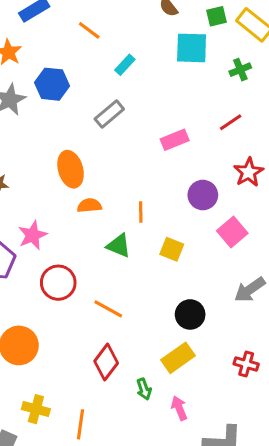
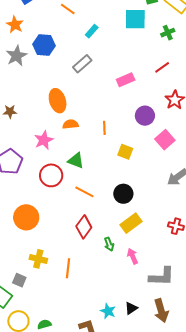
pink star: (33, 235) -> (44, 140), moved
green triangle: (119, 246) -> (76, 161), moved
black circle: (190, 314) -> (123, 194), moved

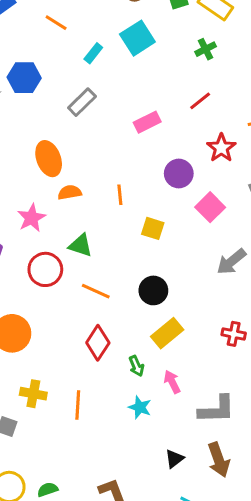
cyan square: (135, 19) -> (137, 38), moved, turned -30
cyan star: (108, 311) -> (140, 407), moved

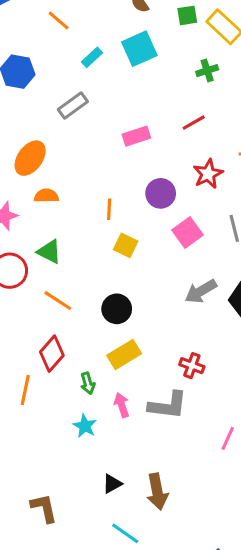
orange ellipse: (49, 159) -> (30, 158), turned 48
orange line: (120, 195) -> (109, 209), moved
orange line: (78, 405) -> (25, 390), moved
gray L-shape: (217, 409) -> (168, 405), moved

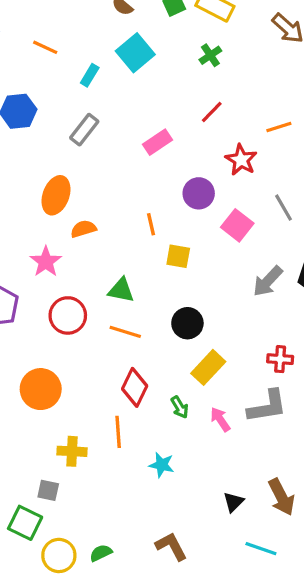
green triangle: (49, 252) -> (121, 290), moved
cyan star: (85, 426) -> (162, 465), moved

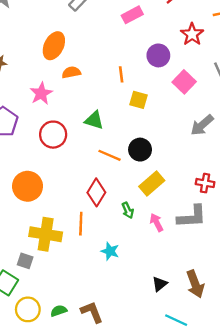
orange line: (125, 332) -> (109, 155), moved
yellow cross: (72, 451) -> (46, 234), size x1.5
brown L-shape: (171, 546) -> (92, 312), moved

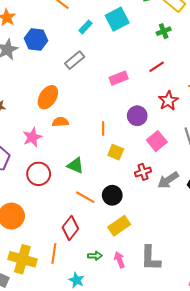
red cross: (205, 183) -> (143, 172), moved, turned -35
green arrow: (128, 210) -> (95, 256), moved, turned -72
gray L-shape: (192, 217) -> (151, 258), turned 88

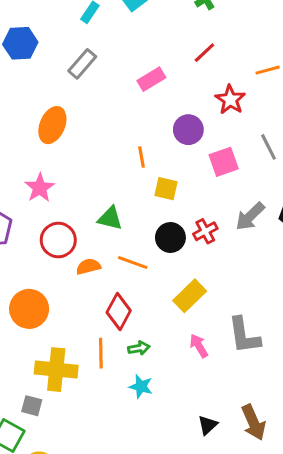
orange semicircle: (60, 122) -> (88, 267), moved
pink square: (157, 141) -> (224, 162), turned 30
red cross: (143, 172) -> (205, 231), moved
black circle: (112, 195) -> (170, 238), moved
green arrow: (95, 256) -> (139, 348), moved

